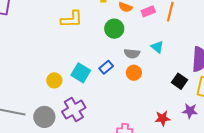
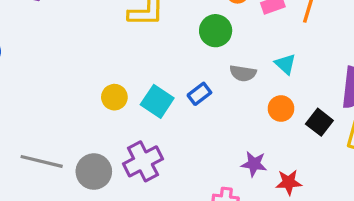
orange circle: (134, 73) -> (281, 109), moved
yellow circle: (54, 80) -> (114, 97), moved
purple star: (190, 111) -> (254, 164), moved

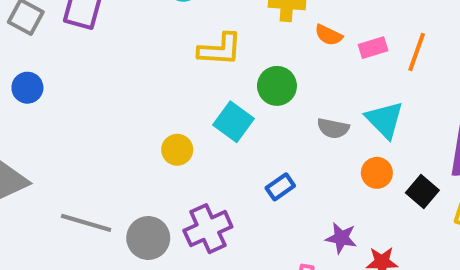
green circle: (216, 31) -> (277, 86), moved
cyan triangle: (285, 64) -> (385, 120), size x1.5
blue rectangle: (199, 94) -> (280, 187), moved
cyan square: (157, 101) -> (234, 122), moved

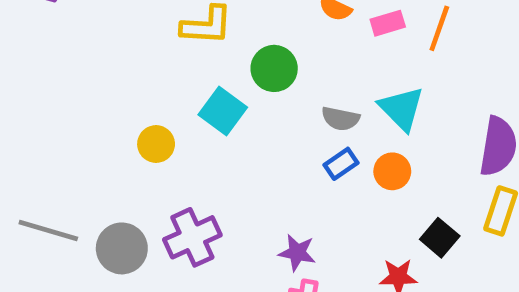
blue rectangle: (280, 187) -> (341, 164), moved
black square: (422, 192) -> (440, 238), moved
purple star: (341, 238) -> (297, 253), moved

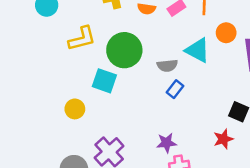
green circle: (274, 68) -> (124, 50), size x1.4
orange circle: (392, 171) -> (226, 33), moved

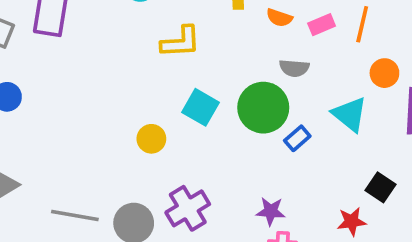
green circle: (124, 50) -> (263, 108), moved
cyan triangle: (198, 50) -> (350, 114), moved
gray semicircle: (167, 66) -> (294, 68), moved

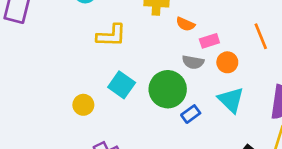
orange line: (362, 24) -> (261, 36), moved, turned -40
pink rectangle: (322, 25) -> (209, 41), moved
orange circle: (384, 73) -> (227, 62), moved

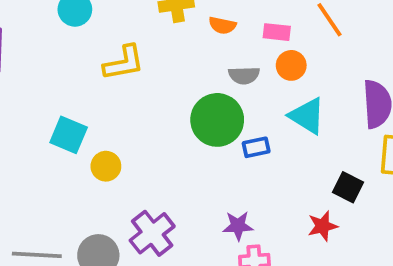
pink rectangle: (209, 41) -> (277, 32), moved, turned 36
cyan square: (122, 85) -> (69, 135), moved
blue rectangle: (191, 114) -> (256, 147), turned 36

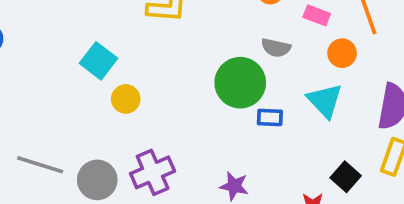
orange circle: (291, 65) -> (342, 53), moved

